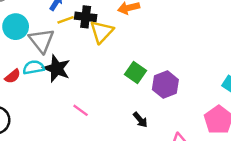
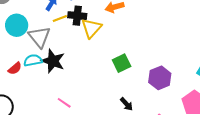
green square: (136, 72) -> (122, 63), turned 30
purple hexagon: (165, 85) -> (160, 78), moved
pink line: (81, 110) -> (64, 103), moved

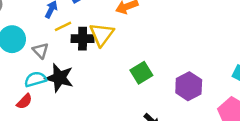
black cross: (77, 16) -> (83, 39), moved
gray triangle: (39, 37) -> (40, 51), size x0.6
red semicircle: (15, 68) -> (24, 101), moved

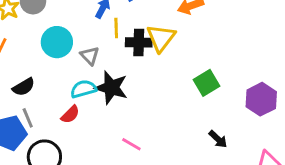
yellow line: (63, 26) -> (116, 28), turned -66

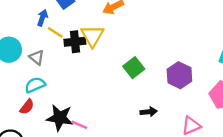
yellow line: (116, 28) -> (55, 32), turned -49
black star: (111, 88) -> (60, 118), moved
black arrow: (218, 139) -> (149, 112), turned -42

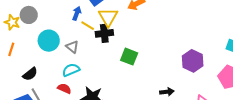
yellow triangle: (92, 36) -> (108, 17), moved
green square: (134, 68) -> (129, 57), moved, turned -30
red semicircle: (27, 107) -> (64, 89), turned -104

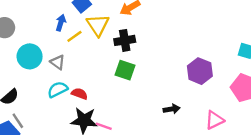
yellow line: (88, 26) -> (74, 36), turned -64
black cross: (104, 33) -> (125, 40), moved
red semicircle: (64, 89) -> (79, 94), moved

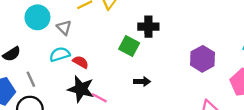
black cross: (125, 40) -> (148, 27), moved
black arrow: (172, 109) -> (142, 82), moved
gray line: (18, 121) -> (31, 79), moved

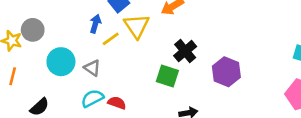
black cross: (148, 27) -> (185, 51), turned -30
purple hexagon: (203, 59) -> (226, 72), moved

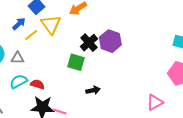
blue arrow: (95, 24) -> (19, 24), turned 32
gray triangle: (92, 68) -> (18, 58), turned -32
purple hexagon: (226, 72) -> (110, 41), moved

